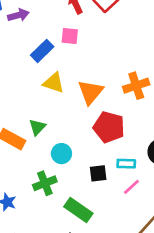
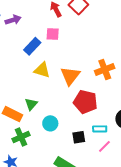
green cross: (45, 183) -> (21, 137), moved

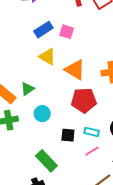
pink square: (53, 34) -> (67, 32), moved
orange triangle: (70, 76) -> (75, 70), turned -50
red pentagon: (85, 102) -> (84, 100), turned -30

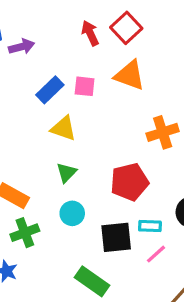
orange triangle: (75, 70) -> (130, 75), moved
green triangle: (27, 89) -> (66, 173), moved
black square: (68, 135) -> (116, 237), size x1.5

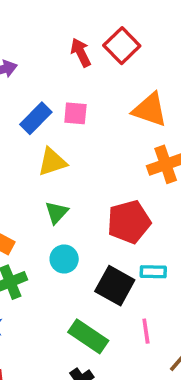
orange triangle: (130, 75) -> (150, 110), moved
yellow triangle: (63, 128) -> (52, 162), turned -36
black square: (116, 237) -> (115, 286), turned 36
pink line: (156, 254) -> (146, 331), moved, turned -55

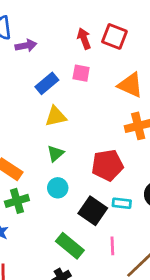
red square: (122, 46) -> (114, 36), turned -30
pink square: (75, 113) -> (81, 73), moved

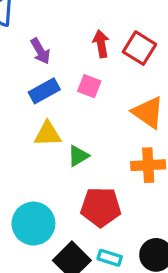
purple arrow: (26, 46) -> (40, 51), moved, turned 60
green triangle: (55, 153) -> (78, 156), moved
cyan circle: (58, 188) -> (33, 224), size x1.6

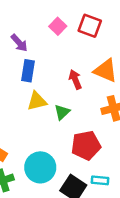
red arrow: (101, 44) -> (75, 79), moved
pink square: (89, 86) -> (58, 26), moved, turned 35
blue rectangle: (44, 91) -> (28, 71), turned -40

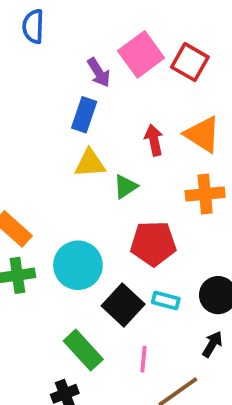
pink square: (58, 26) -> (141, 54), size x1.6
purple arrow: (19, 43) -> (99, 72), moved

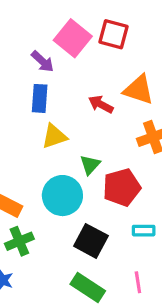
red arrow: (154, 140) -> (101, 104), turned -35
green triangle: (125, 187) -> (90, 165), moved
cyan circle: (78, 265) -> (62, 196), moved
black square: (123, 305) -> (91, 241), moved

